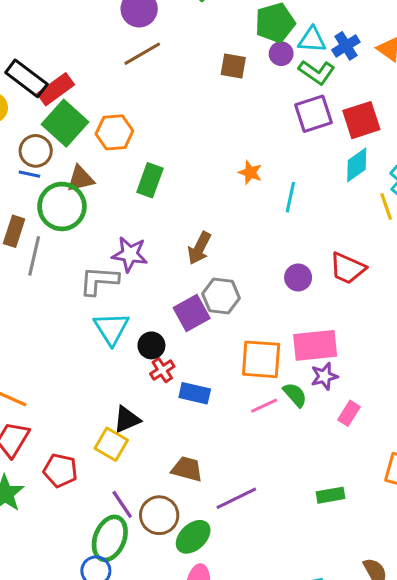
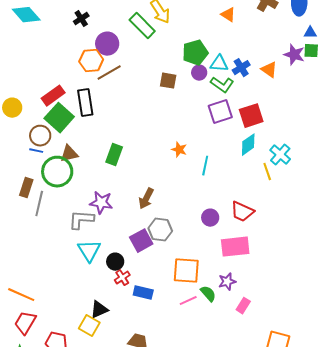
black rectangle: (26, 78) -> (85, 103), moved, turned 44
orange hexagon: (114, 132) -> (91, 61), moved
pink rectangle: (315, 345) -> (235, 247), moved

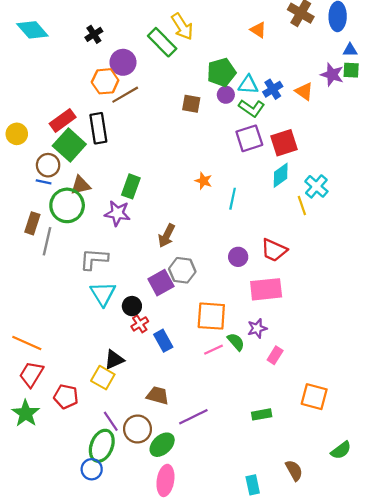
purple star: (101, 203) -> (117, 213), moved
blue rectangle: (143, 293) -> (163, 341), turned 48

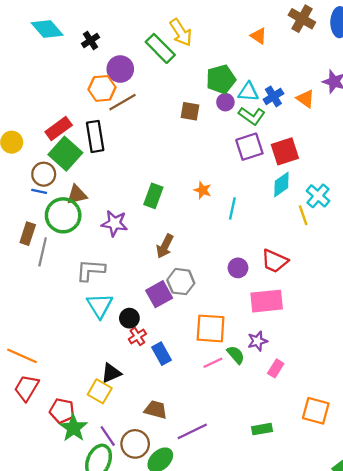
cyan diamond: (32, 30) -> (47, 29), moved
green rectangle: (131, 186) -> (153, 196), moved
green star: (26, 413) -> (73, 428), moved

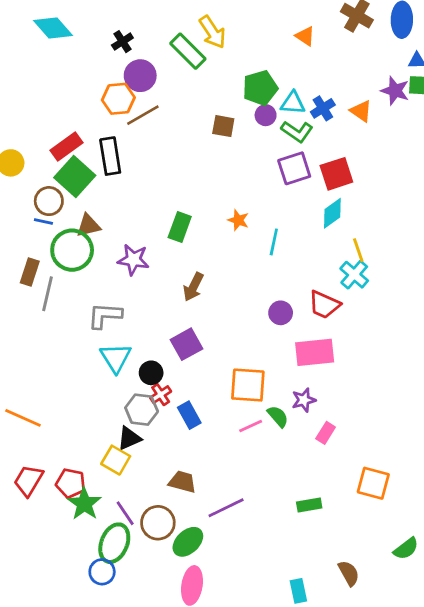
black cross: (91, 40) -> (122, 42), moved
cyan cross: (318, 196) -> (354, 275), moved
gray hexagon: (181, 282) -> (142, 410), moved
red trapezoid: (27, 388) -> (28, 480), moved

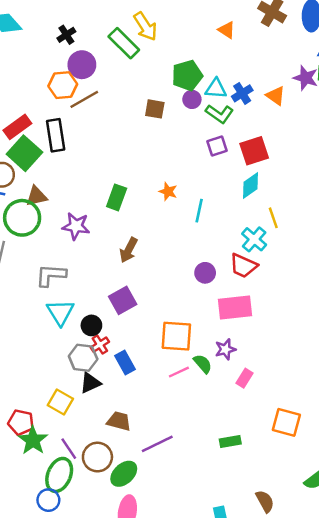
purple square: (294, 168) -> (217, 146), size x0.7
cyan cross: (354, 275) -> (254, 239), moved
black triangle: (129, 438) -> (90, 383), moved

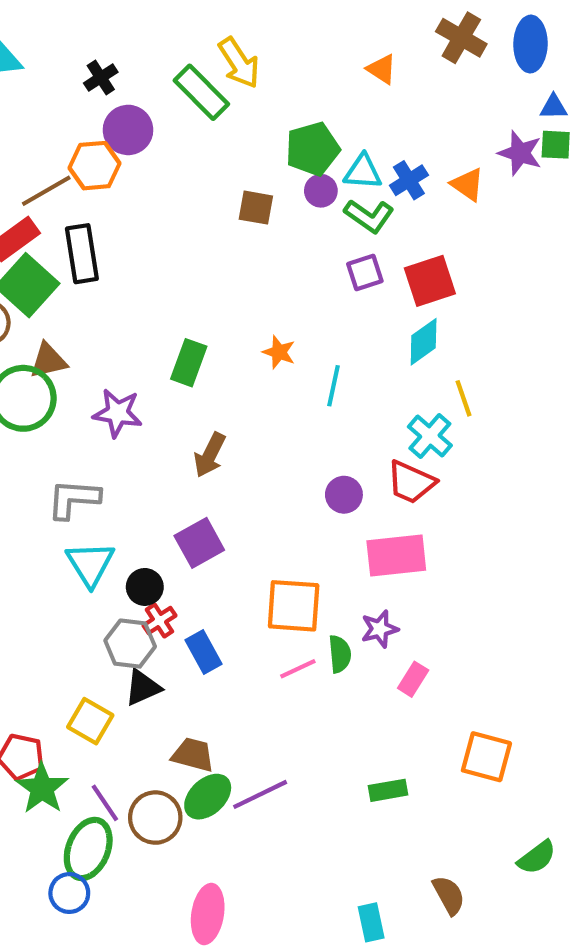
brown line: (84, 99) -> (46, 191), moved
green semicircle: (203, 364) -> (340, 654), turned 36
green ellipse: (124, 474) -> (208, 797), moved

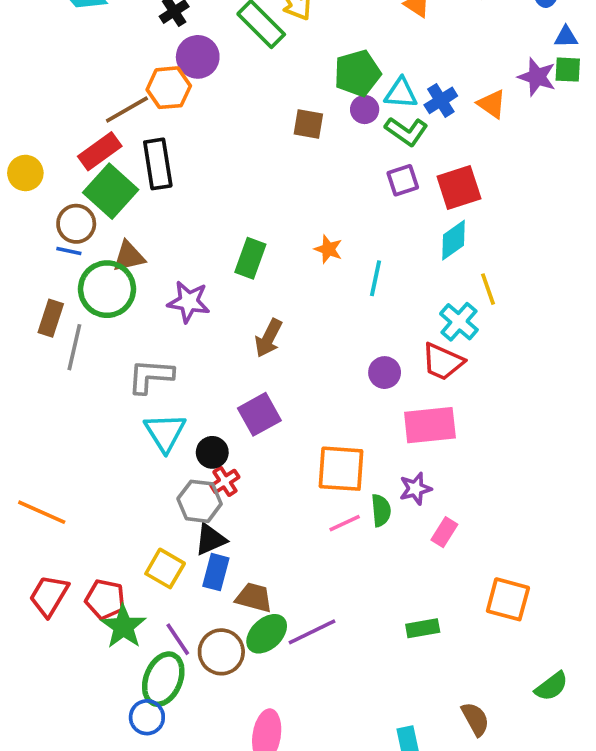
blue rectangle: (203, 652) -> (216, 572), moved, turned 44

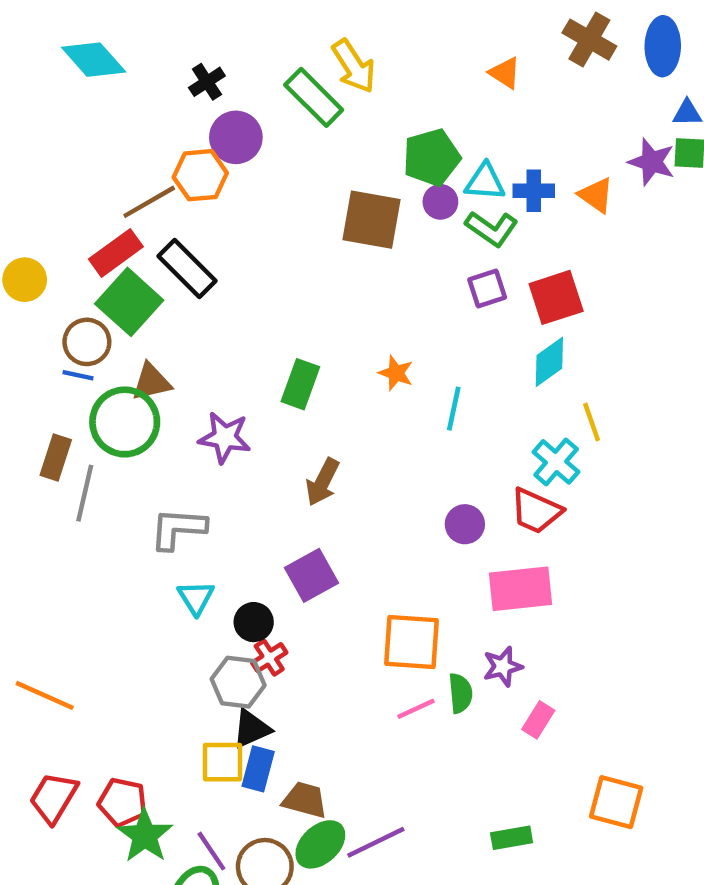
blue cross: (441, 100) -> (534, 191), turned 32
brown square: (308, 124) -> (371, 220), size x1.6
black rectangle: (158, 164) -> (187, 269), turned -36
cyan triangle: (165, 432) -> (196, 598), size x0.7
yellow square: (165, 568) -> (223, 762), moved, turned -30

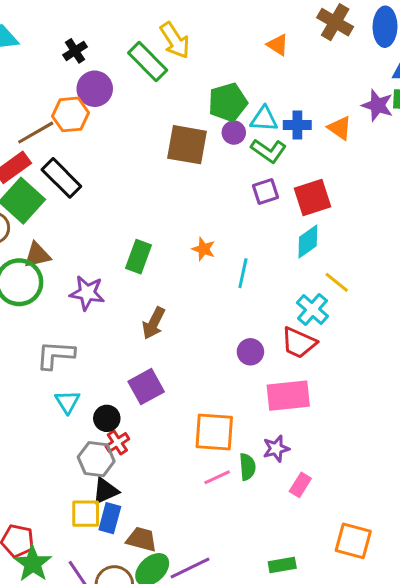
yellow line: (592, 422) -> (337, 282), turned -32

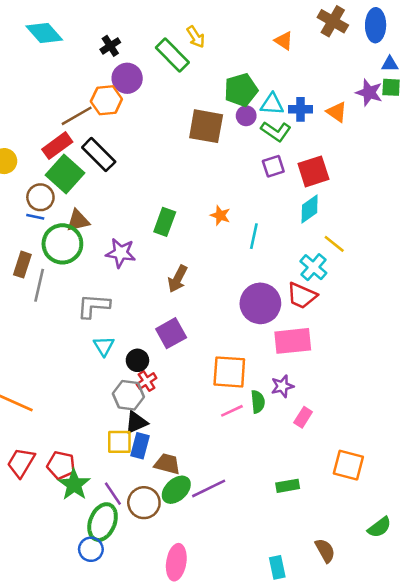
yellow arrow: (175, 40) -> (196, 37), size x0.7
purple circle: (250, 352) -> (260, 303), size x1.8

